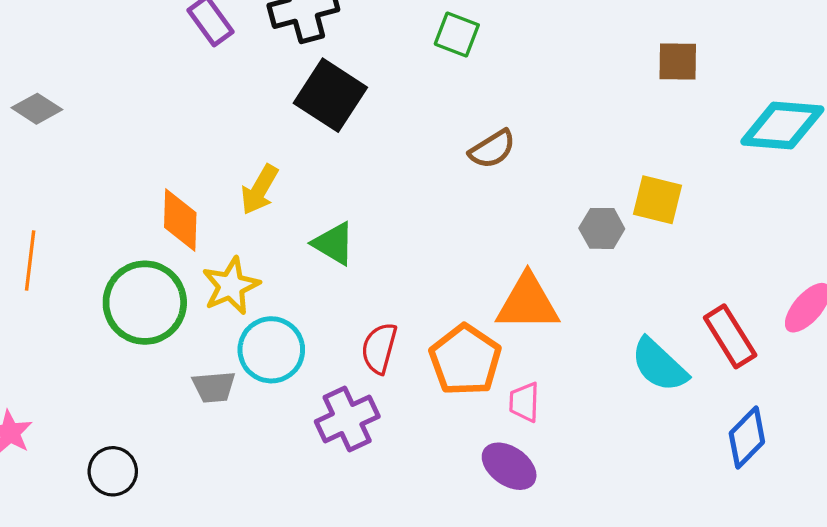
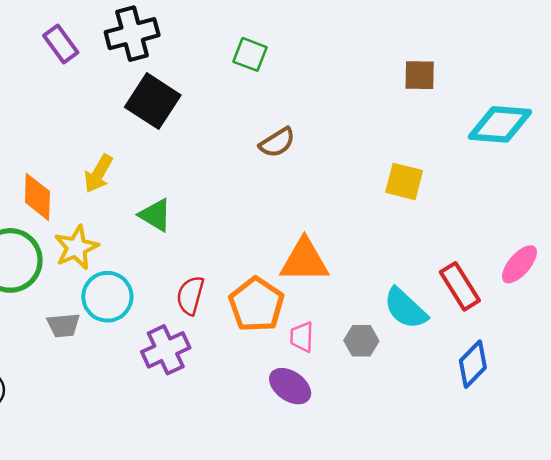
gray hexagon: (602, 228) -> (361, 341), moved

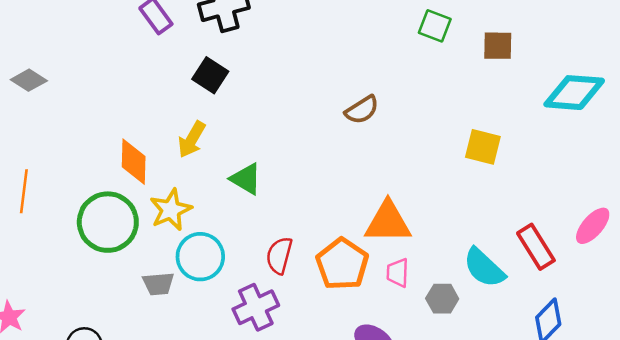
green square: (250, 54) -> (435, 26), moved
black square: (153, 101) -> (210, 75), moved, size x0.7
pink trapezoid: (302, 337) -> (398, 273), moved

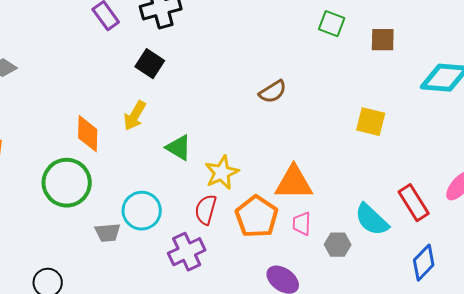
yellow star: (171, 210) -> (222, 173), moved

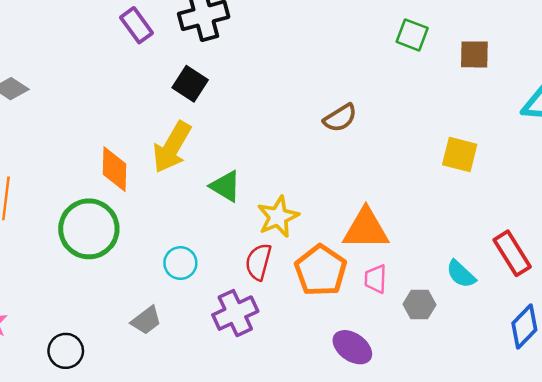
yellow arrow: (135, 116) -> (172, 147), size x1.4
cyan circle: (142, 211) -> (180, 263), size x0.7
cyan semicircle: (372, 220) -> (461, 274), size x0.7
gray trapezoid: (108, 233) -> (146, 320), moved, turned -32

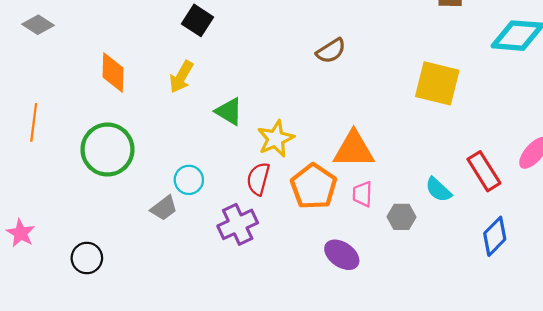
yellow arrow: (172, 147) -> (181, 77), size x0.7
yellow square: (460, 154) -> (437, 83), size x1.4
orange diamond: (115, 169) -> (113, 72), moved
gray trapezoid: (146, 320) -> (164, 208), moved

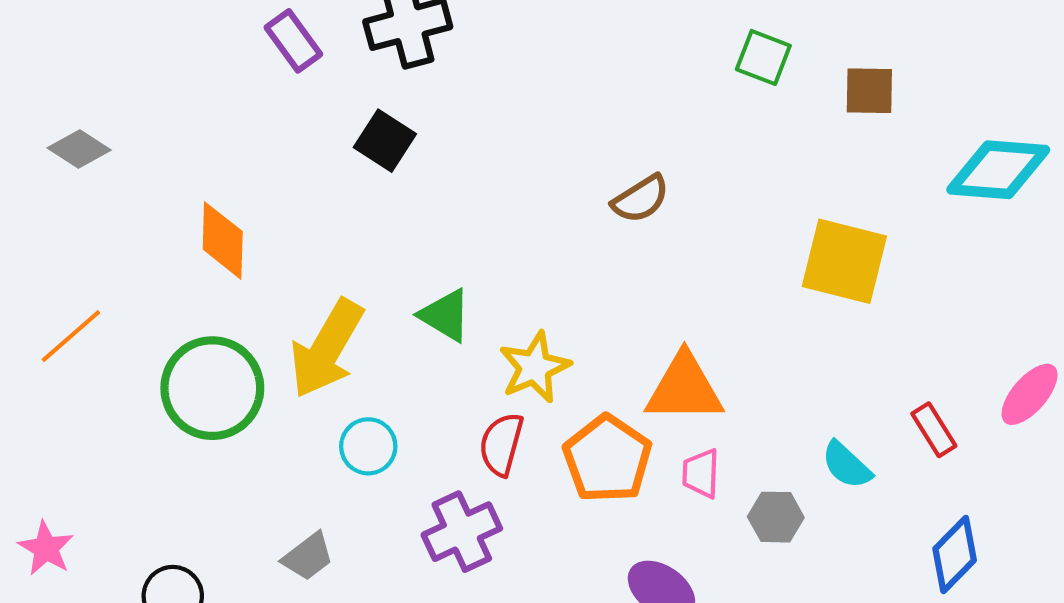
yellow arrow: (181, 77) -> (327, 349), moved, size x1.6
orange line: (34, 122) -> (71, 336), turned 42
red rectangle: (484, 171) -> (934, 430), size x0.7
gray trapezoid: (164, 208) -> (308, 557), moved

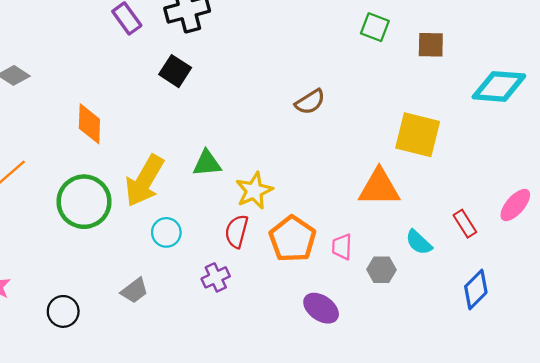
green triangle: (445, 315) -> (207, 163), turned -36
orange triangle: (684, 388) -> (379, 187), moved
purple cross: (462, 532) -> (216, 277), size x0.7

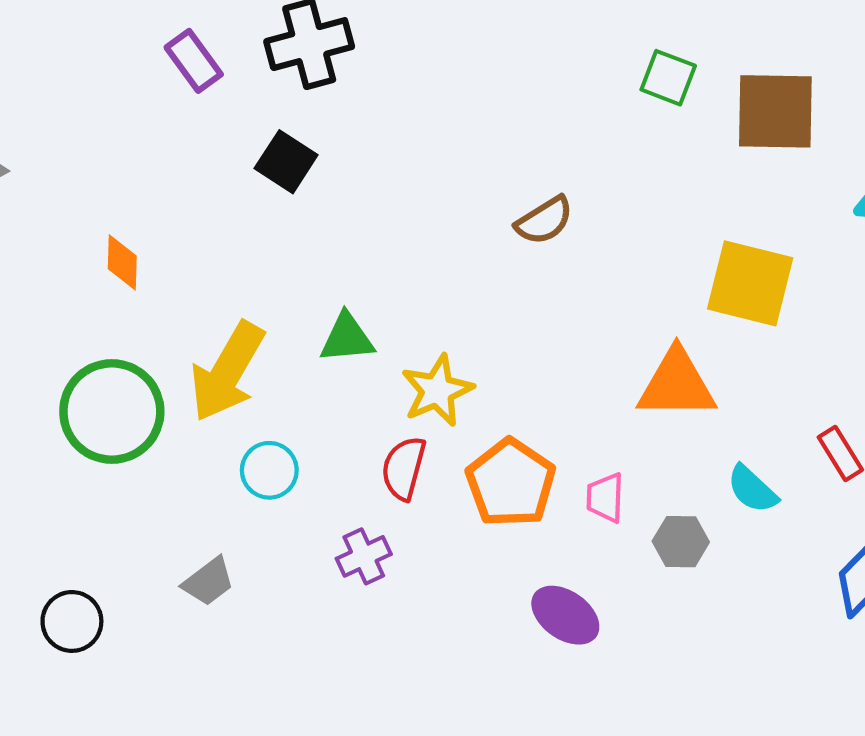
brown square: (431, 45) -> (775, 111), size x1.6
orange diamond: (89, 124) -> (122, 262), size x0.7

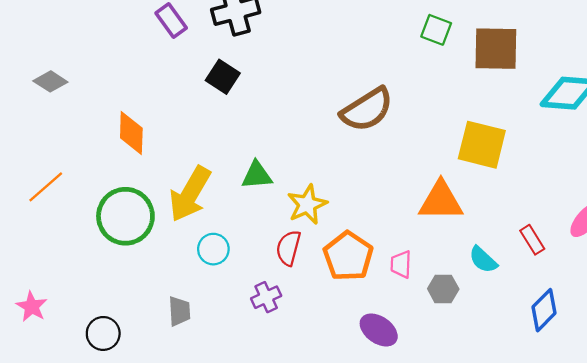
brown semicircle: (544, 220) -> (367, 110), size x1.6
orange diamond: (122, 262) -> (131, 133), size x1.4
gray trapezoid: (208, 582) -> (179, 311), turned -56

